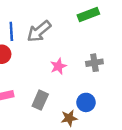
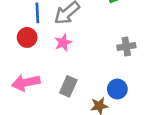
pink star: (58, 66) -> (63, 43), moved

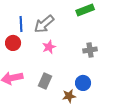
pink star: (63, 43) -> (49, 47), moved

